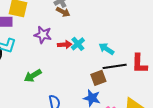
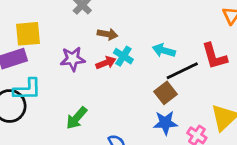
brown arrow: (63, 12) -> (108, 34), moved

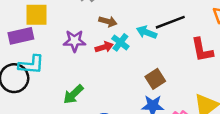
cyan arrow: (164, 50) -> (147, 32), moved
black line: (182, 71) -> (170, 22), moved

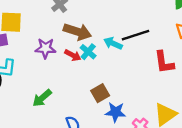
brown arrow: (108, 21) -> (77, 32), size x1.6
red arrow: (104, 47) -> (73, 55), turned 42
brown square: (155, 79) -> (100, 93), moved

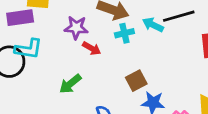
cyan cross: (88, 52) -> (124, 33), turned 35
red arrow: (73, 55) -> (92, 48), moved

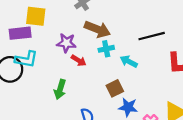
cyan arrow: (153, 25) -> (129, 61), moved
green arrow: (70, 84) -> (60, 89), turned -36

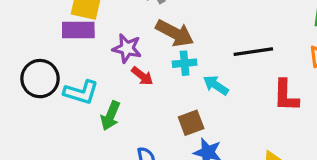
purple rectangle: (20, 33) -> (78, 30), moved
cyan L-shape: (26, 59) -> (81, 92), moved

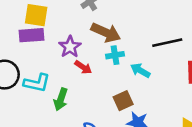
purple star: (127, 48) -> (70, 47), turned 30

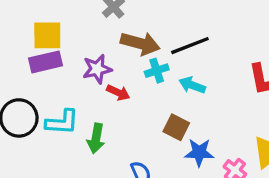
black line: (167, 43) -> (190, 46), moved
purple star: (70, 47) -> (97, 69), turned 30
brown square: (123, 101) -> (176, 127), turned -30

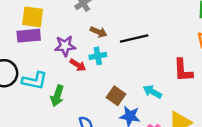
brown arrow: (140, 43) -> (99, 32), size x0.6
cyan cross: (157, 71) -> (98, 56), moved
cyan arrow: (192, 85) -> (152, 92), moved

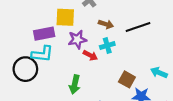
yellow square: (33, 17) -> (65, 17), moved
cyan L-shape: (34, 81) -> (42, 54), moved

